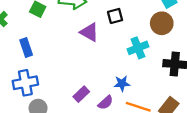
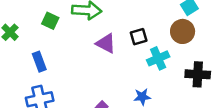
black square: (115, 16) -> (139, 37), moved

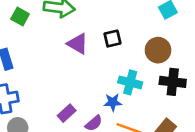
brown circle: (183, 31) -> (158, 50), moved
cyan cross: (158, 58) -> (130, 82), moved, turned 35

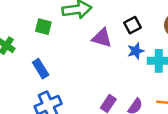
blue star: (113, 102) -> (136, 51), moved

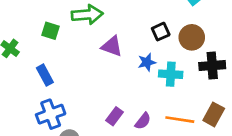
black square: (132, 25) -> (161, 32), moved

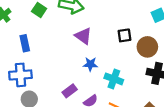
blue star: (147, 62) -> (90, 64), moved
cyan cross: (171, 74) -> (114, 79), moved

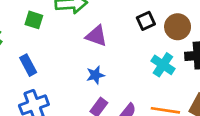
blue star: (90, 64) -> (95, 75), moved
cyan cross: (114, 79) -> (163, 65), moved, turned 30

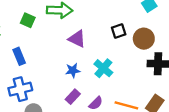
cyan cross: (163, 65) -> (103, 68), moved

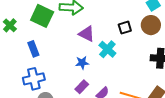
green square: (28, 20) -> (42, 16), size x1.6
brown circle: (144, 39) -> (151, 25), moved
cyan cross: (103, 68) -> (107, 49), moved

